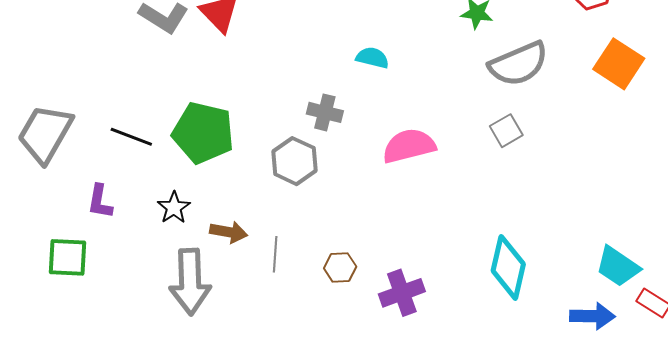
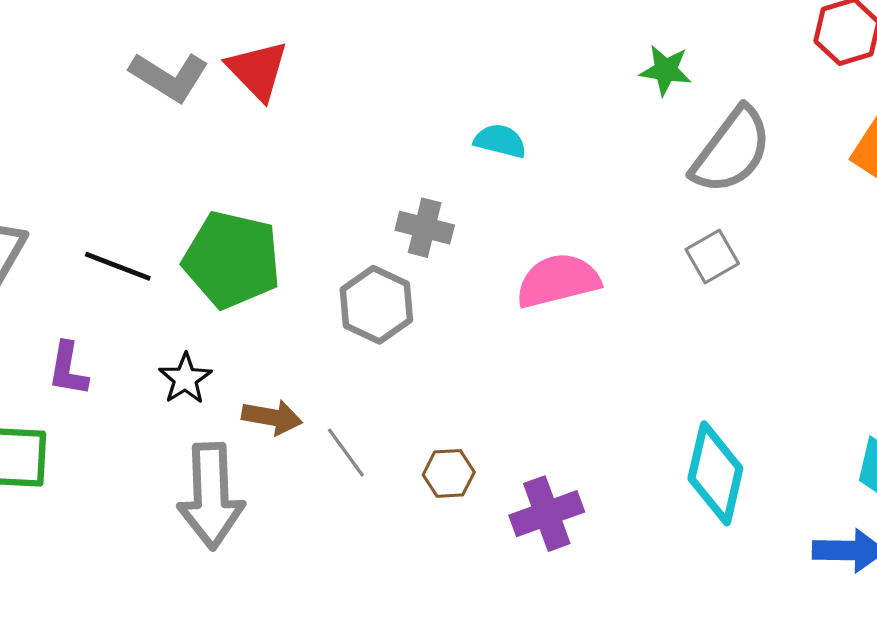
gray semicircle: (518, 64) -> (731, 151), turned -30
gray line: (275, 254) -> (346, 453), turned -40

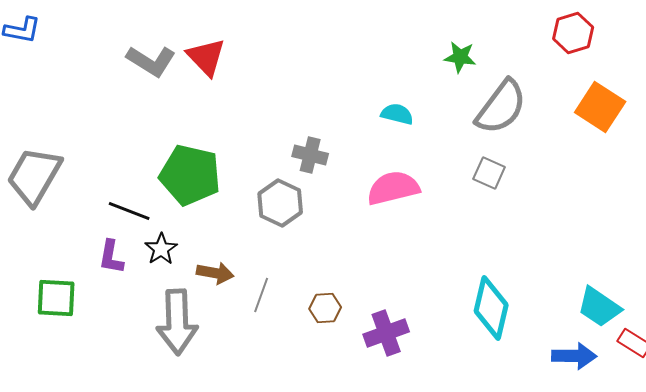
cyan semicircle: (500, 141) -> (397, 114), moved
gray square: (712, 257) -> (489, 173), turned -36
black line: (118, 266) -> (129, 211), moved
purple L-shape: (68, 369) -> (111, 257), moved
gray line: (346, 453) -> (261, 295), turned 56

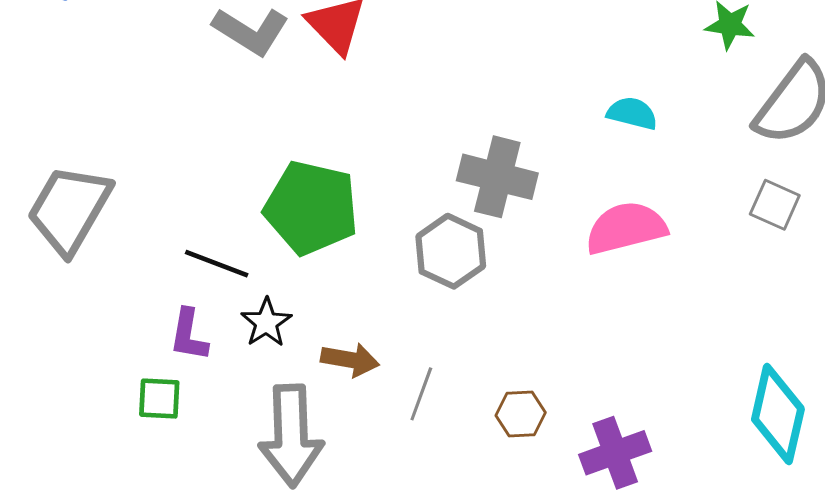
gray cross: (310, 155) -> (497, 177), size x1.4
green square: (56, 298) -> (159, 399), moved, size x0.7

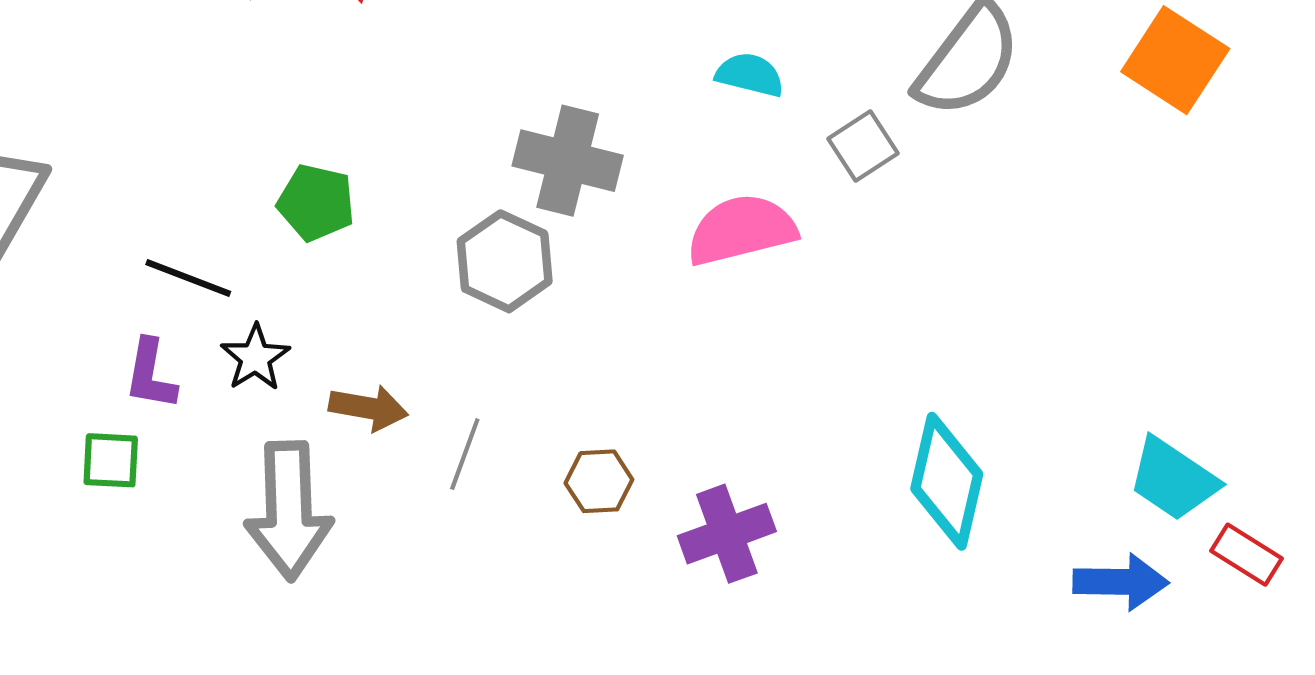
gray square: (775, 205) -> (863, 146), moved, turned 33
green pentagon: (311, 208) -> (316, 203), size x0.6

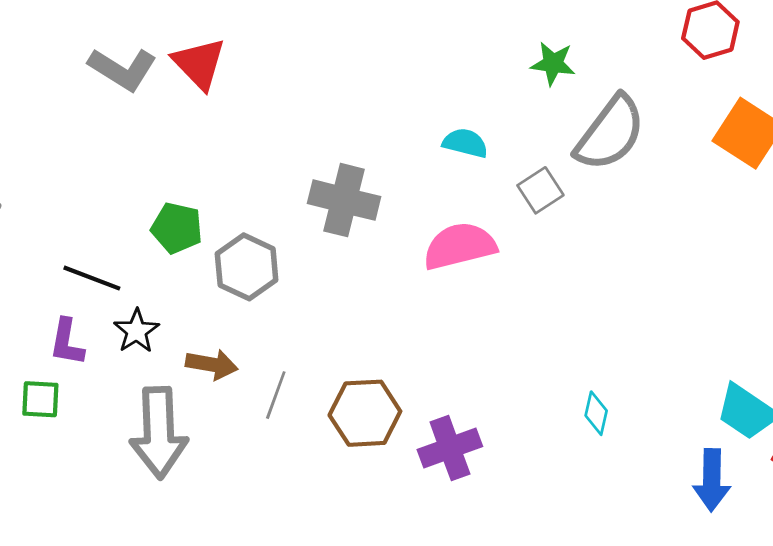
gray hexagon: (505, 261) -> (247, 267), moved
brown hexagon: (599, 481) -> (365, 413), size x1.6
cyan diamond: (947, 481) -> (596, 413), size x0.5
blue arrow: (1121, 582) -> (712, 480), turned 90

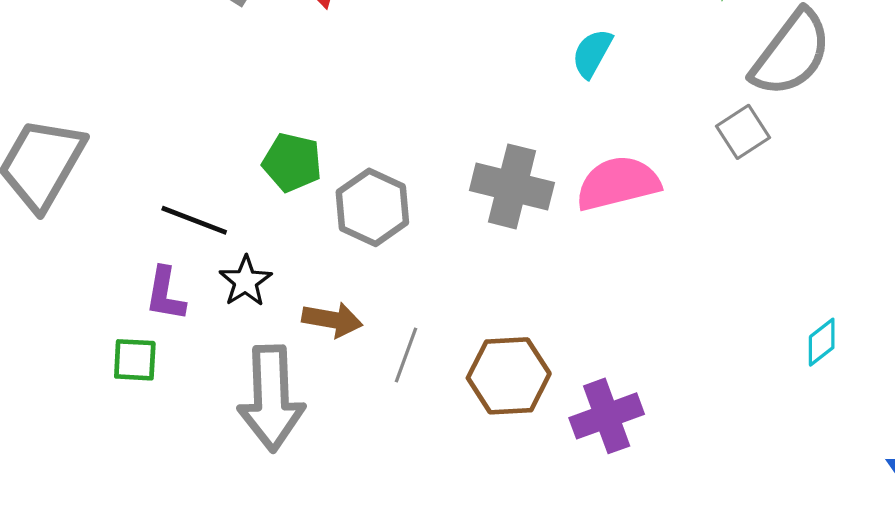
cyan semicircle: (465, 143) -> (592, 53), moved, turned -75
gray square: (540, 190) -> (743, 132), moved
gray cross: (344, 200) -> (512, 186), moved
cyan diamond: (596, 413) -> (822, 342), moved, turned 39

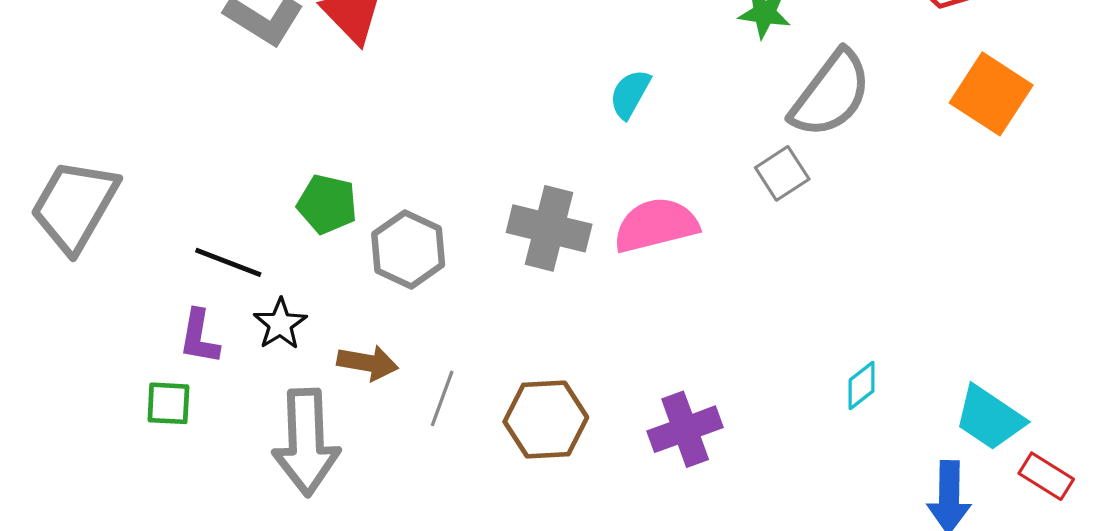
purple cross: (607, 416) -> (685, 429), moved

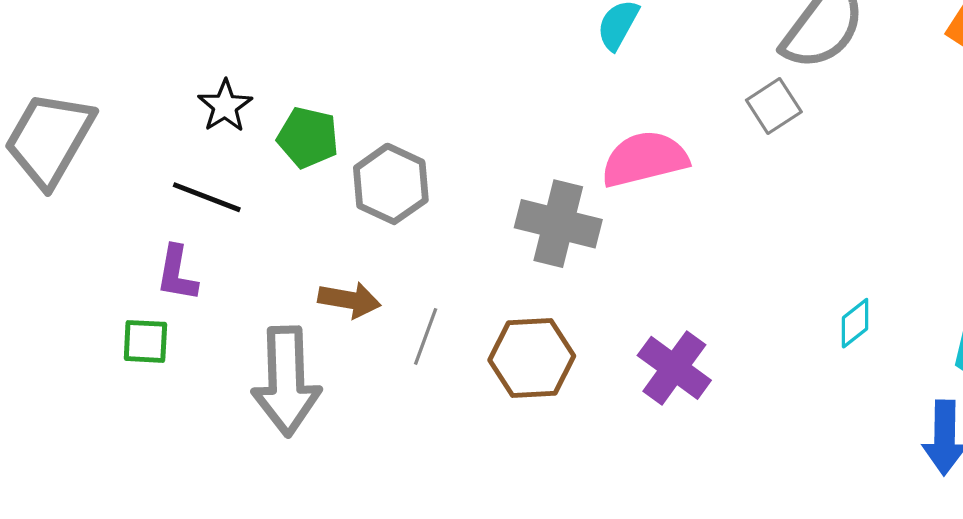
gray cross: (549, 228) -> (558, 224), moved
black star: (280, 324) -> (225, 106), moved
purple cross: (685, 429) -> (674, 368), turned -34

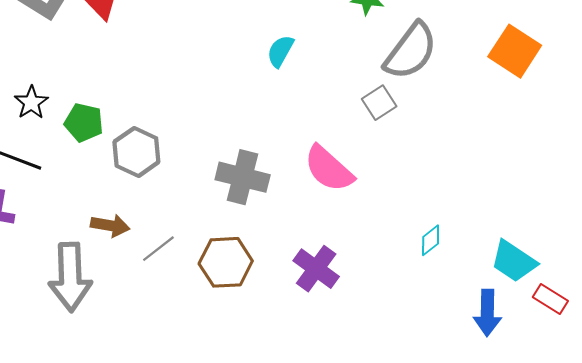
pink semicircle: (645, 159) -> (329, 169), moved, turned -124
gray line: (426, 336) -> (158, 249), turned 32

